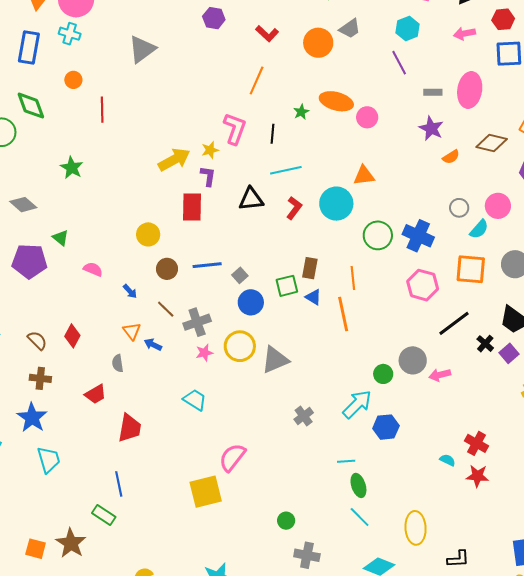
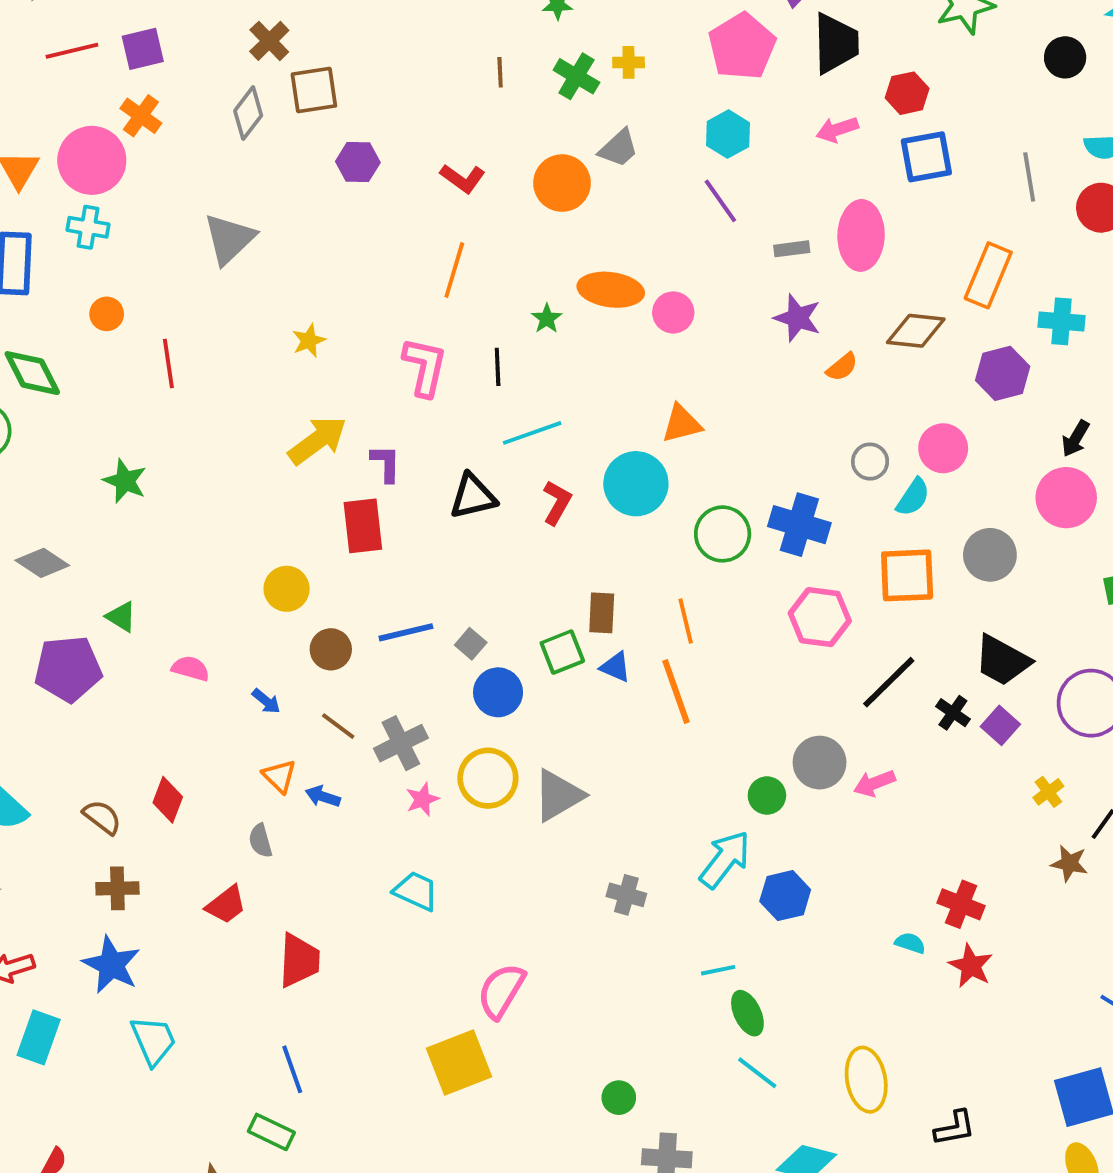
yellow star: (210, 150) -> (309, 341), moved
gray cross: (304, 416) -> (626, 895), turned -30
red star: (477, 476) -> (971, 966), turned 30

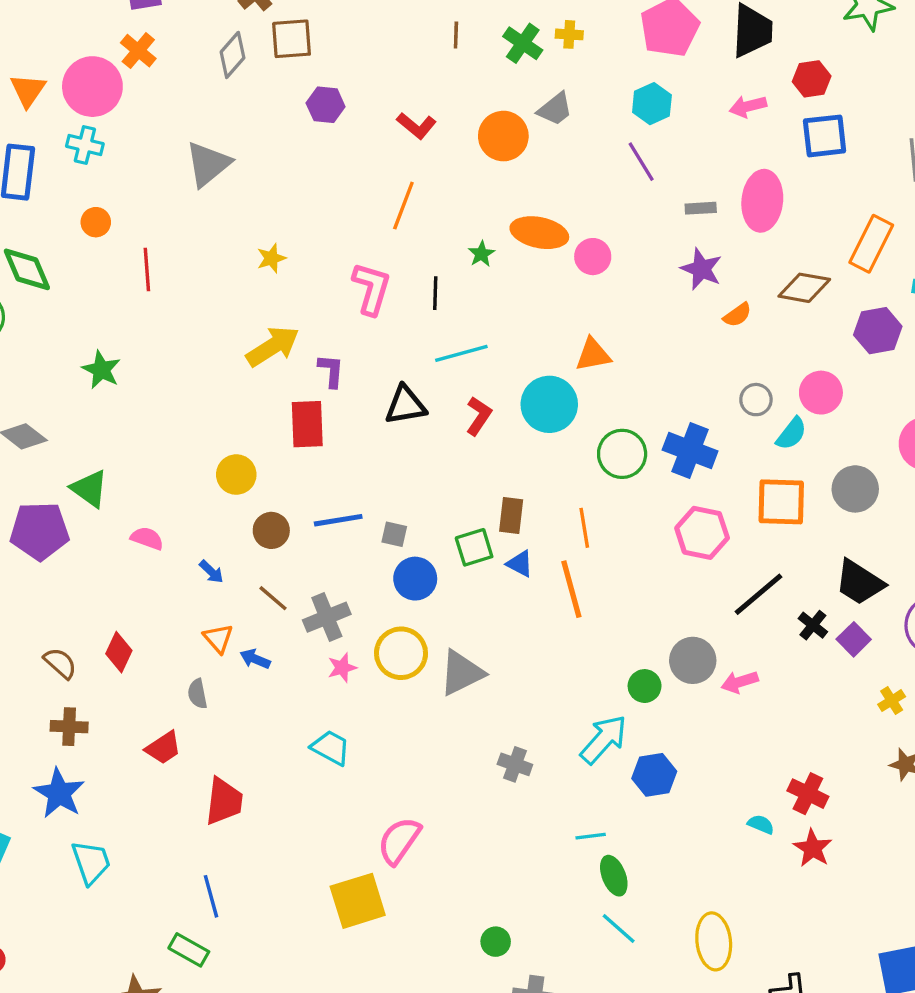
green triangle: (121, 617) -> (89, 489), size x1.4
gray square: (471, 644) -> (394, 534), turned -32

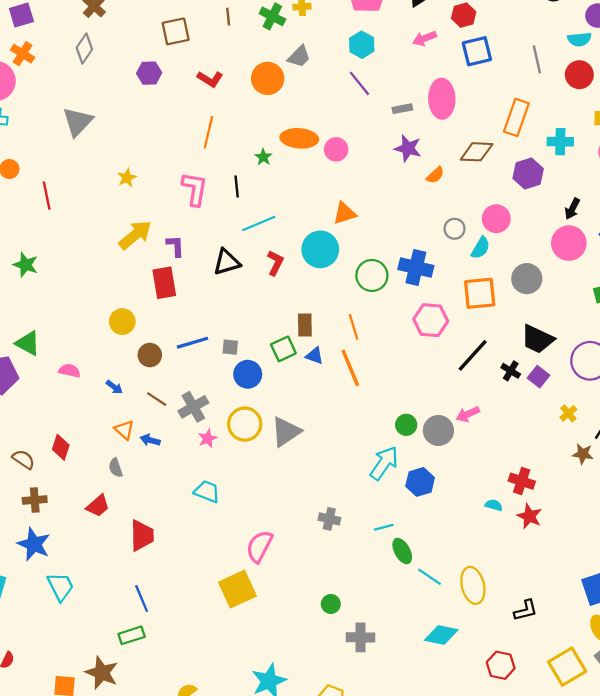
brown square: (292, 39) -> (176, 31), moved
gray circle: (693, 660) -> (438, 431), moved
gray cross: (515, 764) -> (329, 519), moved
cyan line: (619, 929) -> (429, 577), moved
green rectangle: (189, 950) -> (132, 635), turned -40

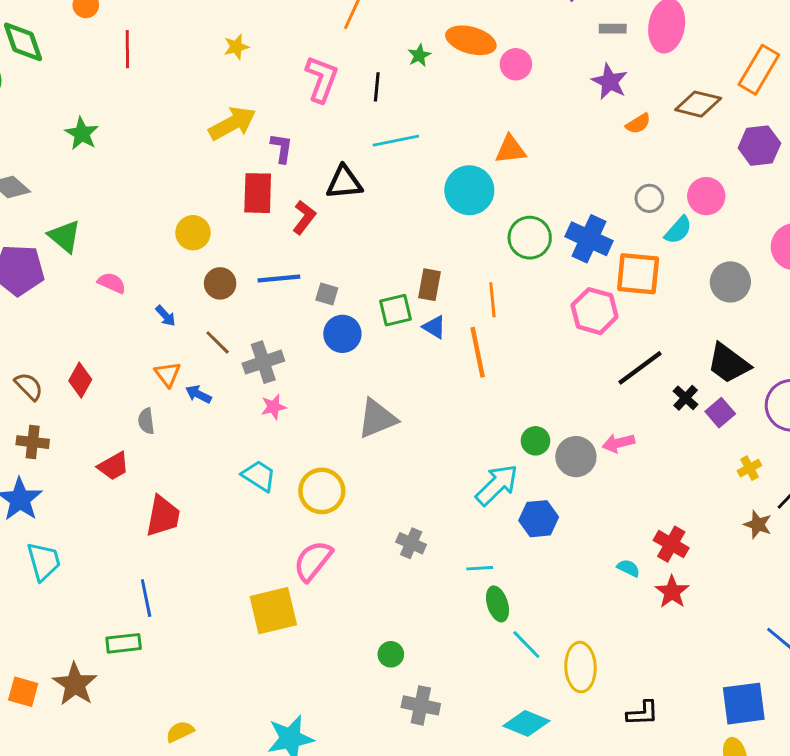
red L-shape: (275, 263) -> (304, 217), moved
orange square: (480, 293) -> (638, 274), moved
yellow circle: (245, 424) -> (322, 491), moved

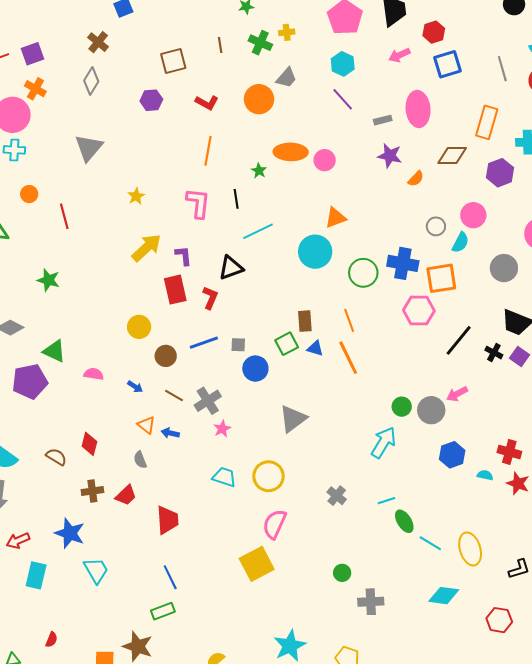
brown cross: (33, 442) -> (92, 491), moved
blue hexagon: (539, 519) -> (452, 455), moved
gray cross: (411, 543) -> (337, 496), turned 30

